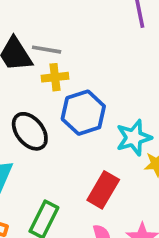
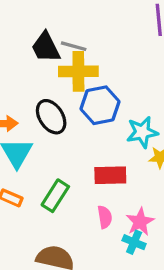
yellow cross: (55, 77) -> (78, 71), size x1.6
red rectangle: (103, 190) -> (110, 175), turned 52

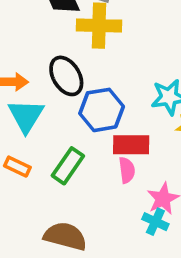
blue hexagon: (100, 105) -> (102, 110), moved
pink semicircle: (105, 217) -> (127, 170), moved

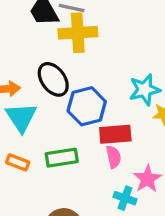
green rectangle: (68, 166) -> (62, 158), turned 52
cyan cross: (155, 222) -> (125, 198), moved

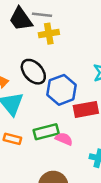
yellow cross: (78, 33) -> (49, 34), size x0.7
pink semicircle: (114, 157) -> (64, 139), moved, turned -48

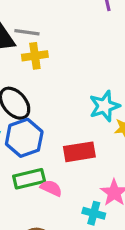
blue hexagon: (61, 90) -> (24, 138), moved

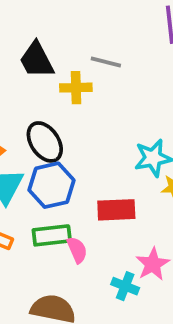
gray line: (27, 32) -> (106, 62), moved
pink semicircle: (51, 188) -> (77, 250), turned 35

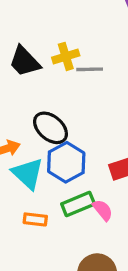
gray line: (106, 62) -> (90, 69), moved
yellow cross: (76, 88) -> (66, 56), moved

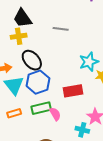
yellow cross: (66, 56) -> (19, 36), moved
orange rectangle: (35, 219) -> (14, 113), turned -32

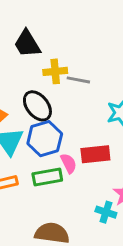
gray line: (61, 29) -> (78, 80), moved
yellow cross: (19, 36) -> (55, 71), moved
pink semicircle: (55, 114) -> (69, 163), moved

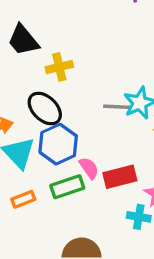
gray line: (78, 80) -> (117, 107), moved
red rectangle: (95, 154) -> (120, 177), moved

